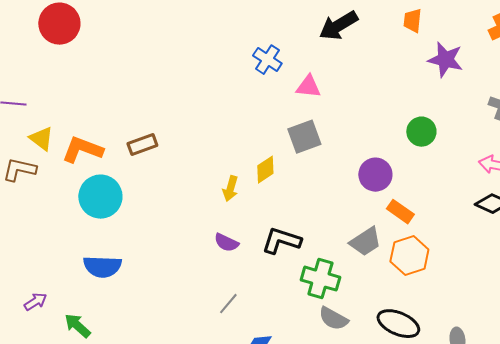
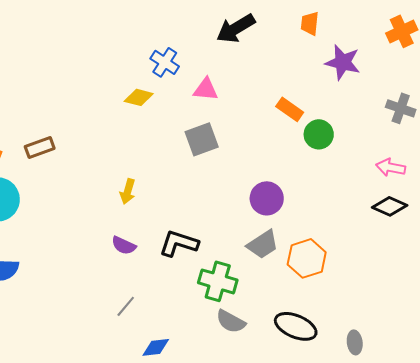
yellow diamond: (265, 170) -> (139, 97), moved, turned 48
purple circle: (375, 175) -> (267, 198), moved
orange rectangle: (400, 212) -> (290, 109), moved

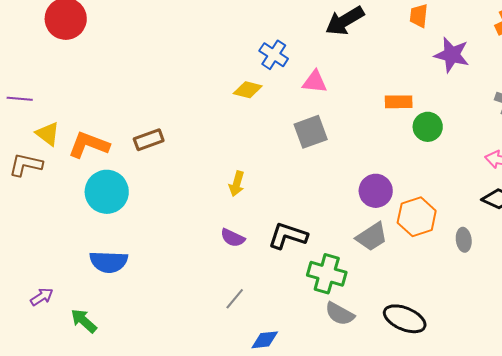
orange rectangle: (290, 109) -> (399, 102), turned -36
orange hexagon: (307, 258) -> (417, 217), moved
gray ellipse: (355, 342) -> (464, 240), moved

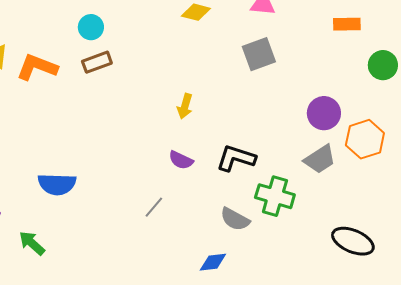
green circle: (428, 127) -> (383, 65), moved
cyan circle: (107, 192) -> (91, 27), moved, size x0.6
gray line: (235, 299) -> (154, 207), moved
gray semicircle: (340, 314) -> (235, 219), moved

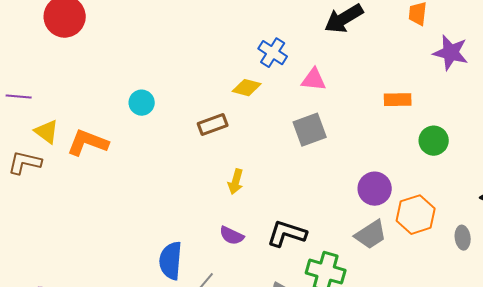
brown rectangle: (97, 62) -> (213, 125), moved
blue semicircle: (57, 184) -> (171, 261), moved, turned 93

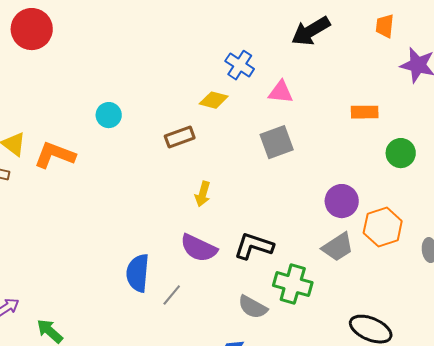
purple semicircle: (232, 236) -> (199, 248), size x1.5

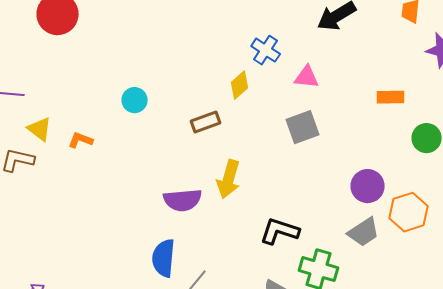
yellow diamond: (214, 100) -> (240, 85), turned -56
orange L-shape: (55, 155) -> (81, 140), size x0.6
yellow arrow: (203, 194) -> (229, 179), size x1.5
purple semicircle: (199, 248) -> (183, 200), moved, turned -30

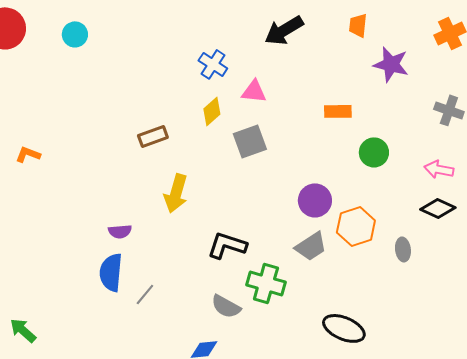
yellow diamond: (240, 85) -> (212, 111), moved
cyan circle: (135, 100) -> (75, 34), moved
purple semicircle: (183, 200) -> (120, 231), moved, size x0.6

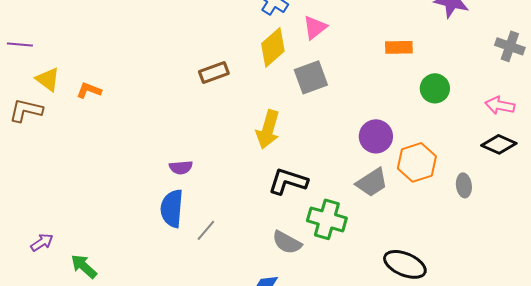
pink triangle: (254, 91) -> (315, 27), turned -44
yellow diamond: (212, 111) -> (273, 47), size x1.4
yellow arrow: (176, 193) -> (268, 129), moved

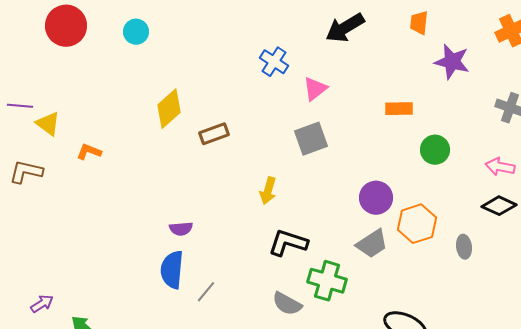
yellow diamond: (273, 47) -> (169, 109), moved
yellow triangle: (48, 79) -> (48, 124), moved
yellow arrow: (268, 129) -> (268, 191), size x0.7

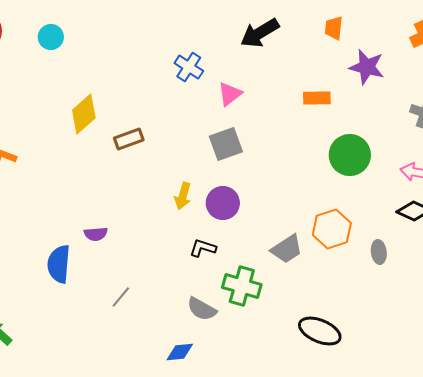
orange rectangle: (399, 109) -> (317, 98), moved
green circle: (435, 150) -> (350, 155), size x1.4
purple circle: (376, 198) -> (223, 203), moved
black L-shape: (288, 243) -> (203, 248), size x0.7
blue semicircle: (172, 270) -> (59, 264), moved

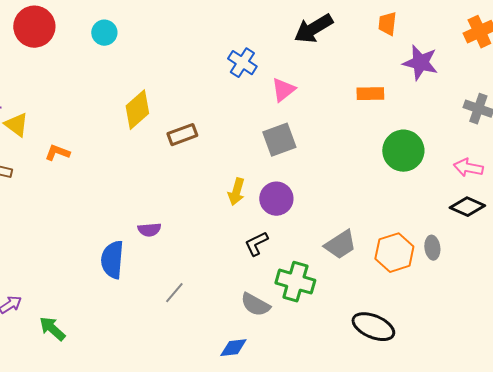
orange hexagon: (332, 229) -> (394, 253), moved
black L-shape: (203, 248) -> (256, 244), turned -44

